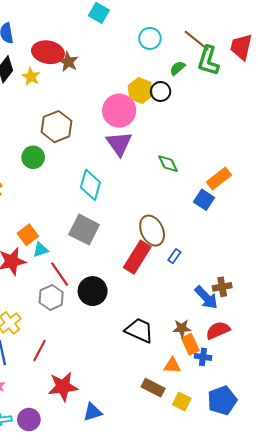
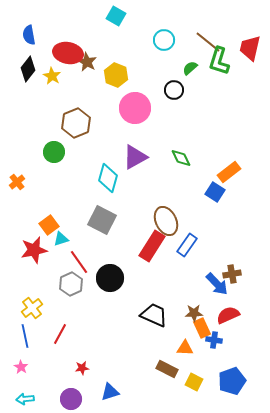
yellow hexagon: (140, 90) -> (116, 75), moved
purple triangle: (119, 144) -> (135, 157), moved, turned 36
blue rectangle: (174, 256) -> (187, 245), size x1.6
red star: (63, 387) -> (82, 368), size x0.5
purple circle: (29, 420) -> (71, 399), moved

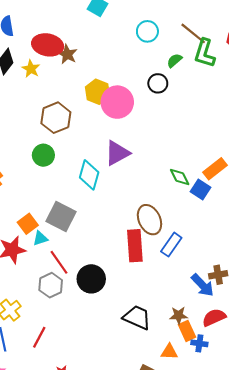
yellow hexagon: (116, 75) -> (97, 92), moved
green circle: (54, 152) -> (43, 155), moved
green diamond: (181, 158) -> (180, 177), moved
gray square: (102, 220) -> (61, 217), moved
red rectangle: (152, 246) -> (135, 246), turned -36

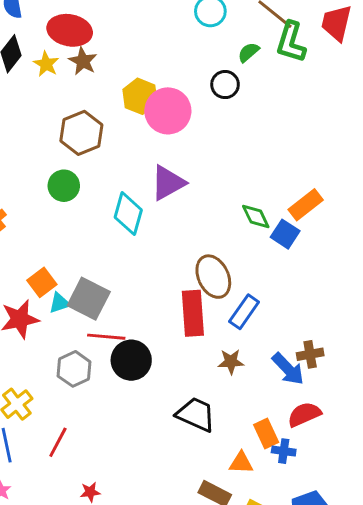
brown star: (67, 54) -> (83, 61), moved
gray square: (61, 217) -> (89, 299), moved
red line: (59, 262) -> (106, 337), moved, turned -50
brown star: (179, 315) -> (231, 362), moved

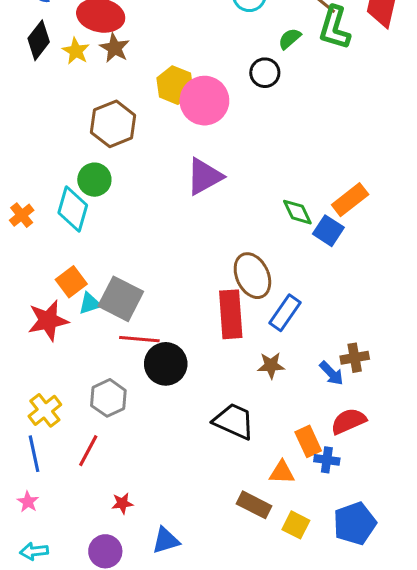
cyan diamond: (128, 214) -> (73, 209), moved
gray hexagon: (74, 369) -> (108, 398), moved
blue arrow: (288, 369) -> (331, 373), size x0.7

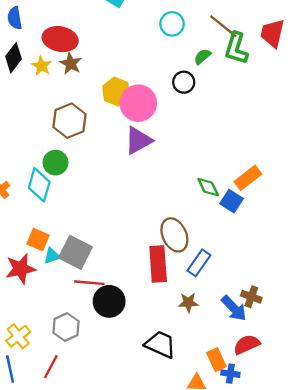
purple triangle: (204, 176) -> (138, 140), moved
orange square: (71, 282) -> (38, 240), turned -30
brown cross: (355, 358) -> (251, 297), turned 30
blue arrow: (331, 373) -> (234, 308), size x1.4

